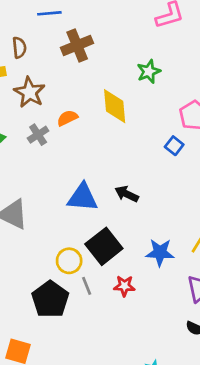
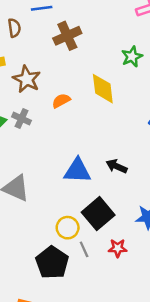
brown semicircle: (19, 48) -> (14, 28), moved
gray cross: (38, 135) -> (22, 119), moved, turned -30

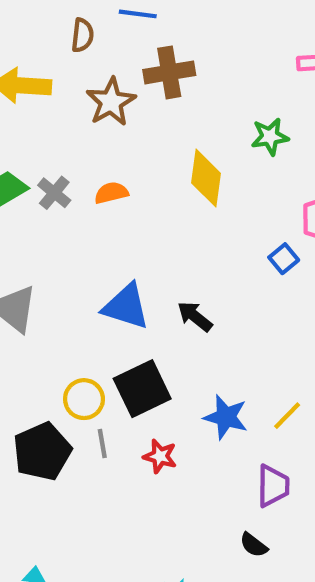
brown star: (27, 79) -> (111, 102), moved
orange semicircle: (61, 101) -> (111, 193), moved

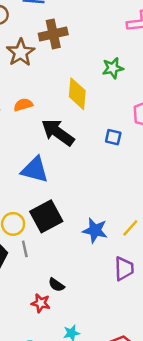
blue square: (284, 259) -> (113, 137), moved, turned -35
black arrow: (195, 316) -> (58, 132), moved, size x1.6
red star: (160, 456) -> (41, 303), moved
black semicircle: (254, 545) -> (56, 285), moved

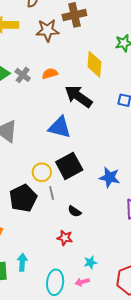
brown star: (21, 52) -> (47, 30), turned 30
black semicircle: (56, 285) -> (74, 211), moved

